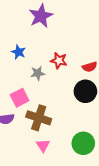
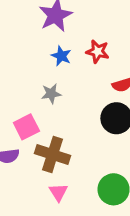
blue star: (19, 52) -> (61, 56), moved
red star: (59, 61) -> (98, 51), moved

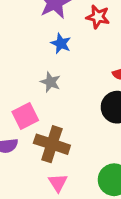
red star: (98, 51) -> (98, 17), moved
gray star: (51, 94) -> (50, 82), turned 30

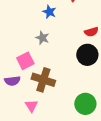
pink triangle: (58, 183) -> (31, 106), moved

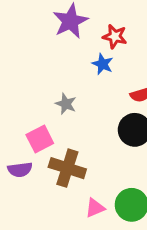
blue star: (49, 12) -> (103, 64), moved
pink triangle: (31, 106) -> (95, 208), moved, turned 40

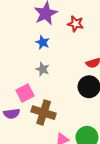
blue star: (103, 64) -> (43, 42), moved

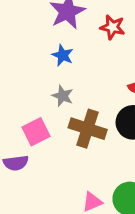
brown cross: (44, 113) -> (88, 129), moved

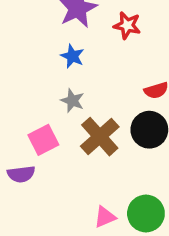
brown cross: (88, 129) -> (100, 137), turned 30

